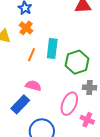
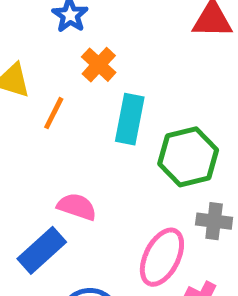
orange cross: (26, 28) -> (99, 65), moved
orange line: (32, 55) -> (54, 113), moved

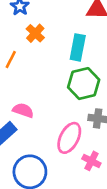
cyan rectangle: (130, 119) -> (78, 47), moved

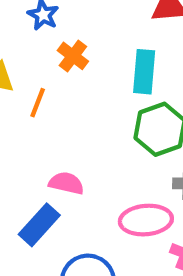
pink ellipse: (69, 138) -> (146, 220), turned 64

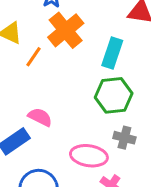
orange cross: (73, 56) -> (66, 30), size x1.6

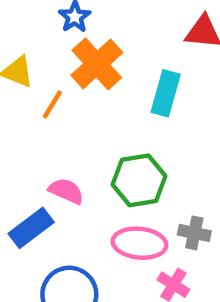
green hexagon: (114, 95) -> (139, 180), moved
gray cross: (124, 138) -> (194, 233), moved

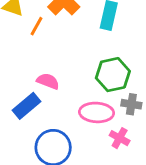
green hexagon: (139, 180) -> (113, 75), moved

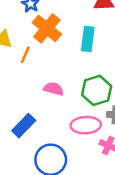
pink semicircle: (48, 81) -> (54, 89), moved

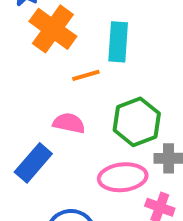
orange line: (25, 55) -> (86, 75), moved, turned 54
blue rectangle: (24, 126) -> (33, 163), moved

